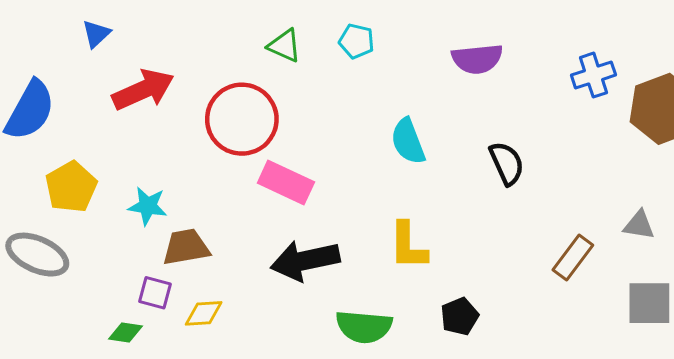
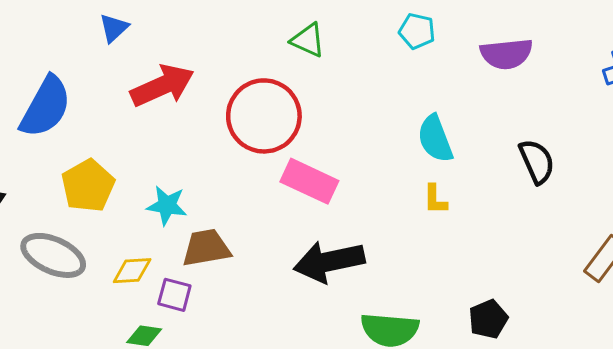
cyan pentagon: (357, 41) -> (417, 31), moved
yellow L-shape: (408, 246) -> (435, 199), moved, size x0.6
yellow diamond: (204, 313) -> (132, 271), moved

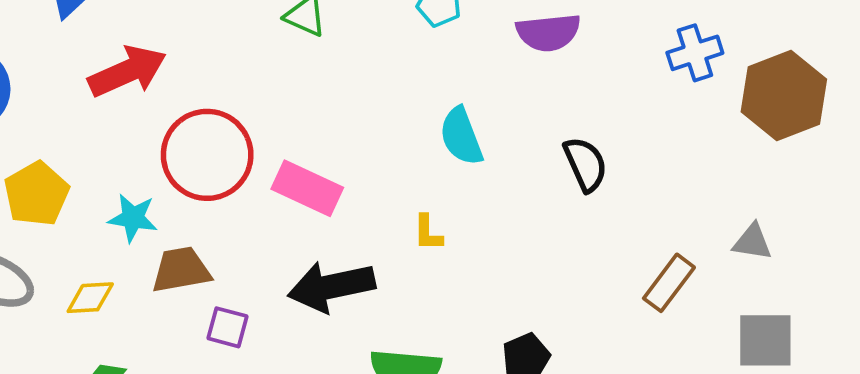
red circle: (264, 116) -> (207, 155), moved
yellow L-shape: (435, 199) -> (428, 233), moved
purple square: (174, 295) -> (227, 327), moved

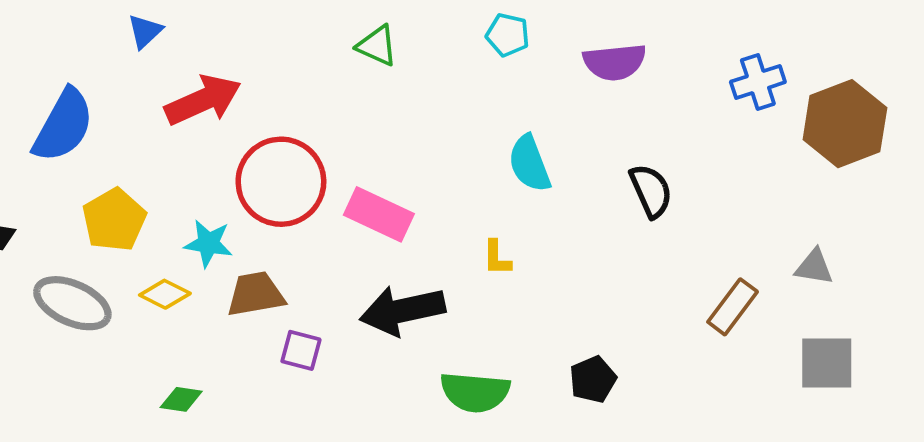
yellow diamond: (90, 298) -> (165, 294), moved, turned 30

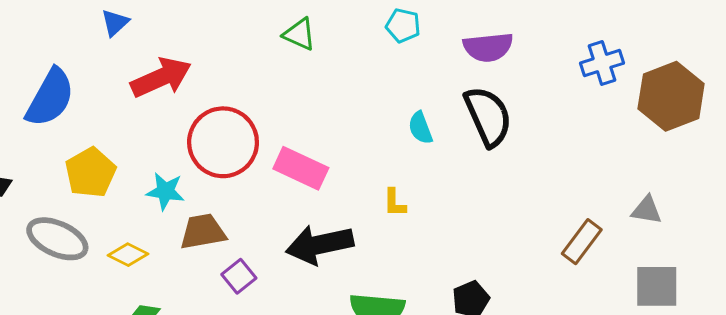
cyan semicircle: (529, 164) -> (420, 128), size x0.7
black semicircle: (651, 191) -> (488, 116), moved, size x1.4
yellow diamond: (165, 294) -> (128, 255), moved
purple square: (301, 350) -> (239, 276), turned 36

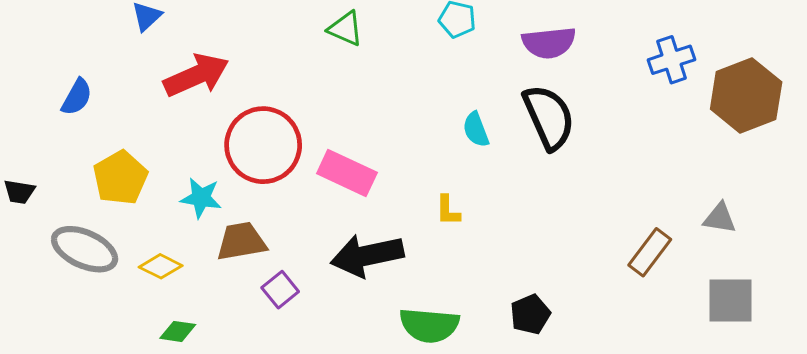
blue semicircle: (50, 98) -> (77, 97), size x0.6

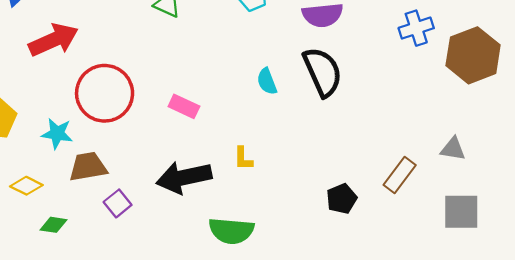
pink rectangle: (347, 173) -> (184, 106), moved, size x0.7
yellow L-shape: (448, 210) -> (243, 158), moved
black pentagon: (530, 314) -> (342, 199), moved
green diamond: (178, 331) -> (54, 225), moved

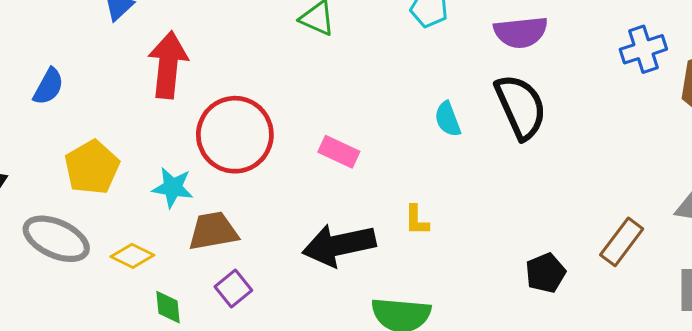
red arrow: (54, 40) -> (168, 65), turned -60
purple square: (118, 203) -> (233, 288), moved
green diamond: (54, 225) -> (168, 307), turned 76

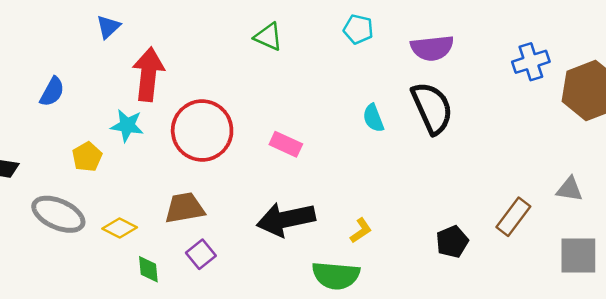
yellow pentagon: (92, 167) -> (87, 157), size x0.7
cyan star: (173, 188) -> (127, 126), moved
yellow L-shape: (417, 220) -> (361, 230), moved, turned -124

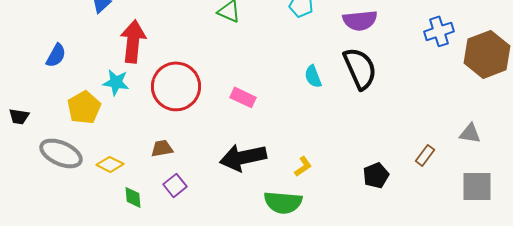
yellow pentagon: (87, 157) -> (84, 107), size x1.4
brown trapezoid: (185, 208) -> (162, 148), size x0.7
brown rectangle: (513, 217) -> (425, 155), size x0.7

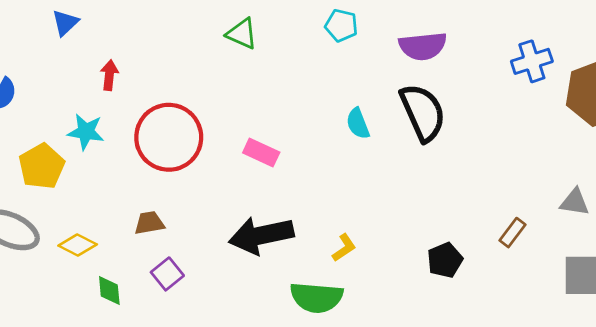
red arrow: (133, 41) -> (109, 75), size x0.5

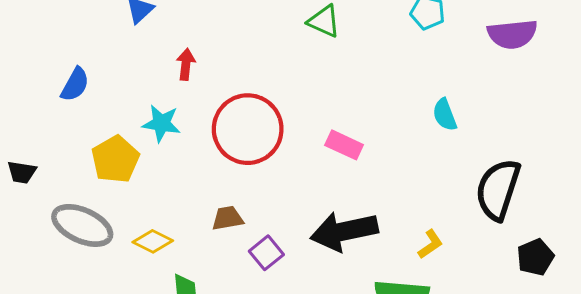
black semicircle: (423, 112) -> (498, 190), moved, turned -138
purple square: (167, 274) -> (266, 253), moved

